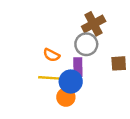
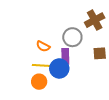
brown cross: (94, 24) -> (95, 20), moved
orange circle: (66, 97) -> (39, 82), moved

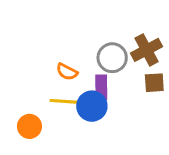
brown cross: (95, 20) -> (147, 50), moved
orange circle: (39, 82) -> (29, 126), moved

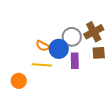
purple rectangle: (101, 87) -> (75, 61), moved
blue circle: (92, 106) -> (59, 49), moved

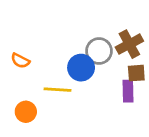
orange semicircle: (43, 46) -> (20, 61), moved
purple rectangle: (75, 61) -> (128, 91), moved

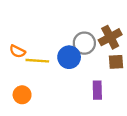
yellow line: (58, 90) -> (37, 61), moved
purple rectangle: (128, 91) -> (97, 90), moved

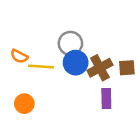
brown cross: (110, 37) -> (100, 68), moved
gray circle: (84, 43) -> (70, 43), moved

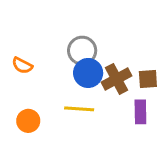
yellow line: (41, 66) -> (79, 109), moved
purple rectangle: (106, 98) -> (140, 112), moved

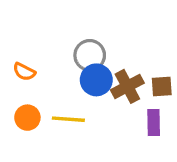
yellow line: (79, 109) -> (68, 119), moved
orange circle: (28, 121) -> (27, 118), moved

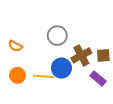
blue circle: (96, 80) -> (61, 68), moved
purple rectangle: (154, 123) -> (98, 79), turned -49

